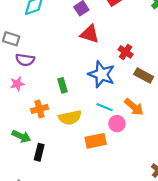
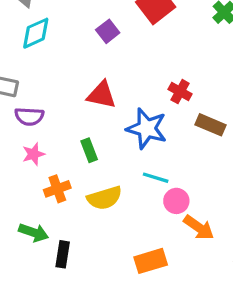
red triangle: (90, 34) -> (102, 95), moved
pink star: (17, 84) -> (33, 154), moved
orange arrow: (134, 107) -> (199, 228), moved
orange rectangle: (96, 141) -> (151, 261), moved

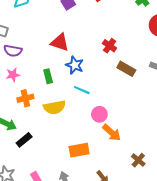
blue star: (147, 128) -> (75, 65), moved, size x0.7
cyan line: (156, 178) -> (82, 90), moved
black rectangle: (63, 254) -> (24, 140), turned 35

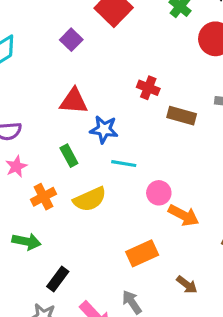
black rectangle: (24, 140) -> (58, 279), moved

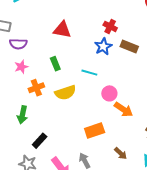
blue star: (104, 129) -> (103, 46), moved, turned 30
green arrow: (27, 241) -> (22, 115), turned 84

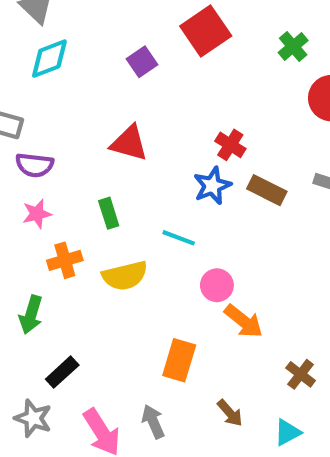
orange rectangle: (95, 131) -> (179, 360), turned -60

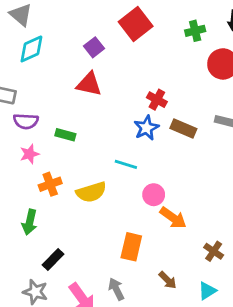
green cross: (293, 46) -> (195, 31), turned 30
red triangle: (129, 143) -> (89, 84), moved
green rectangle: (109, 213) -> (65, 135), moved, turned -54

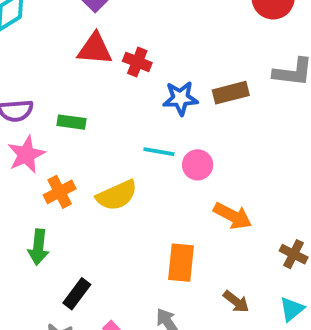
red cross: (157, 100) -> (137, 62), moved
blue star: (146, 128) -> (180, 98), turned 30
brown rectangle: (183, 129) -> (231, 93), turned -30
pink star: (29, 154) -> (26, 154), size x1.4
pink circle: (154, 195) -> (198, 165), moved

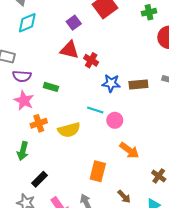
pink star: (26, 154) -> (24, 101), turned -30

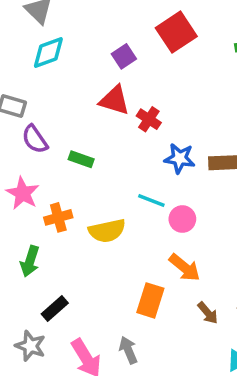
purple semicircle: (22, 76) -> (35, 139), turned 48
pink star: (24, 101) -> (23, 193), moved
orange arrow: (129, 150) -> (185, 268), moved
brown arrow: (124, 197) -> (208, 313), moved

